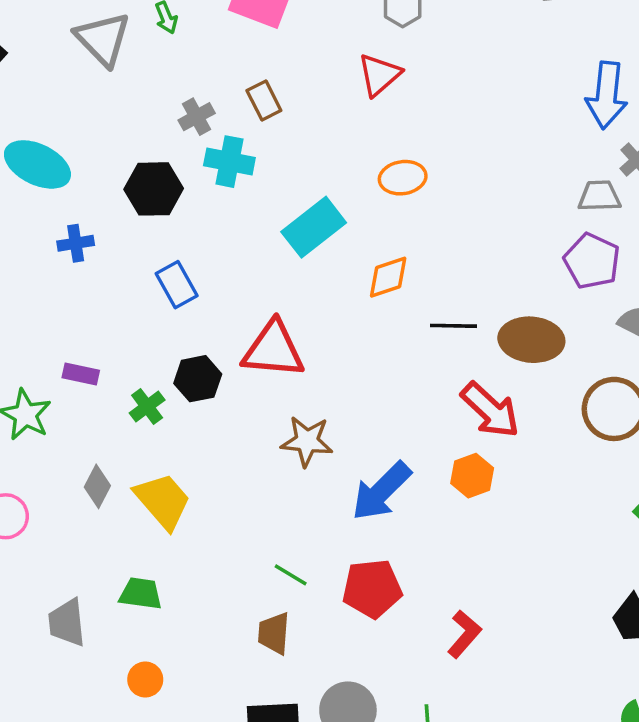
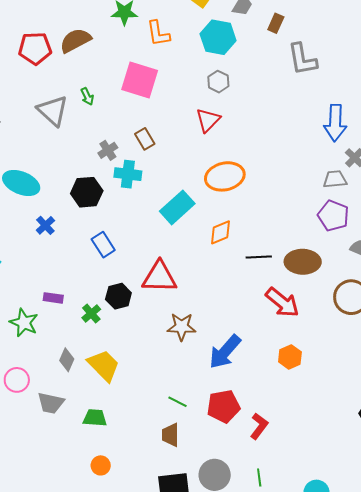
orange ellipse: (403, 178) -> (225, 176), size x1.5
blue cross: (76, 243) -> (45, 225), turned -30
orange hexagon: (472, 476) -> (290, 357), moved
gray trapezoid: (67, 623) -> (51, 403), moved, turned -68
red L-shape: (464, 634) -> (259, 426), moved

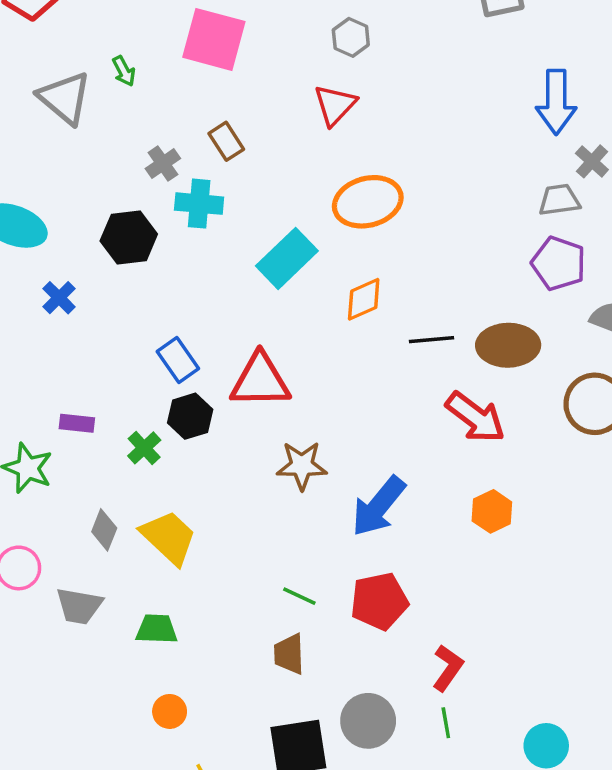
blue rectangle: (103, 245) -> (178, 360), moved
red L-shape: (259, 426) -> (448, 668), moved

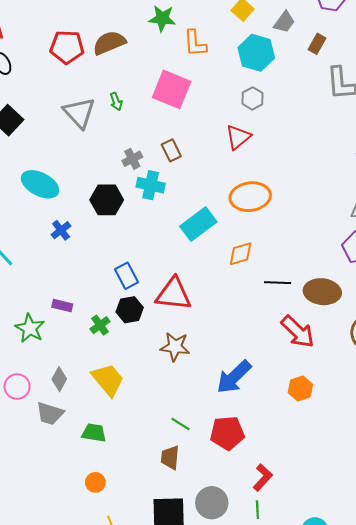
brown star: (302, 466) -> (175, 347), moved
gray diamond: (104, 530) -> (59, 379), moved

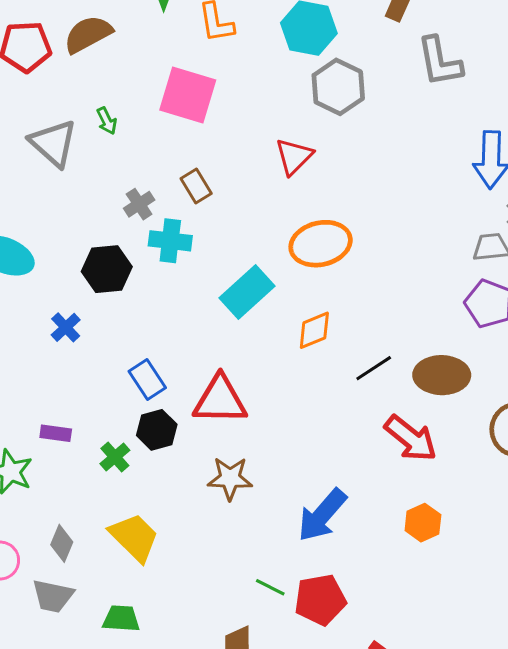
gray hexagon: (252, 98) -> (338, 87), moved, size x1.6
blue cross: (61, 230) -> (66, 327), moved
black line: (278, 283) -> (374, 368), turned -30
green line: (180, 424) -> (270, 587), moved

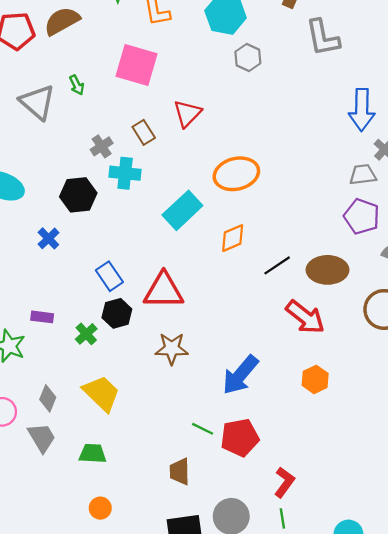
gray hexagon: (338, 87) -> (248, 57), size x0.7
red triangle: (294, 156) -> (187, 113), moved
gray trapezoid: (53, 596) -> (42, 438), turned -132

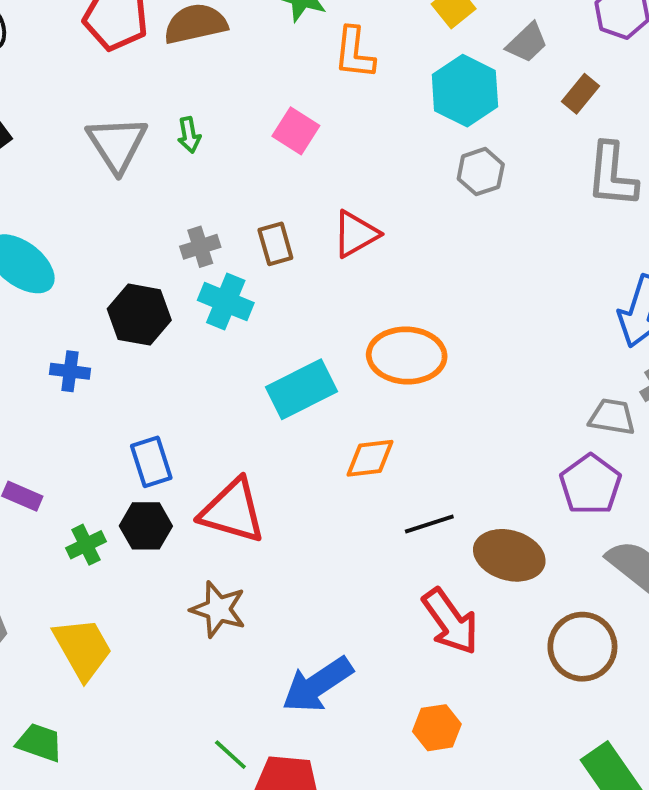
pink square: (136, 65) -> (296, 131), size x0.6
blue cross: (48, 238) -> (70, 371), turned 35

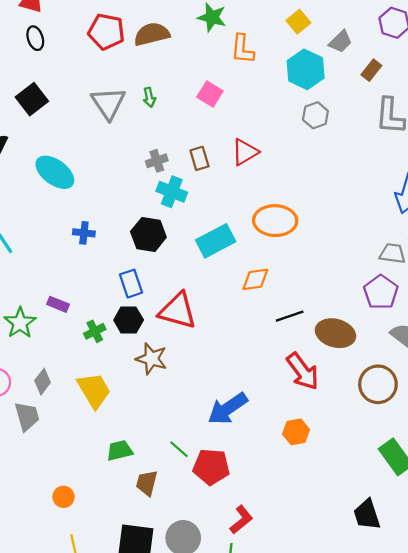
black hexagon: (139, 315) -> (148, 234), moved
brown star: (218, 609) -> (151, 359), moved
green trapezoid: (39, 742) -> (120, 451), moved, turned -32

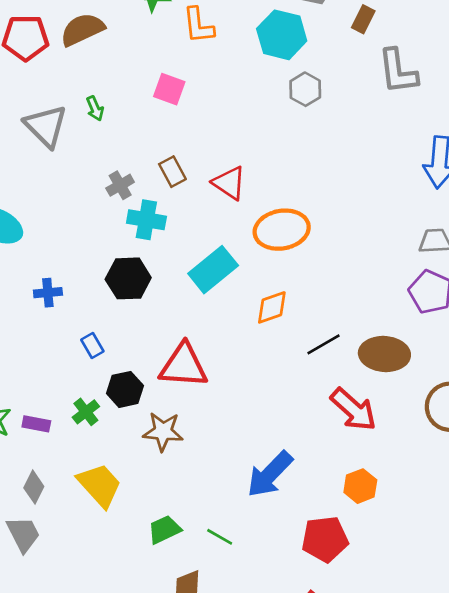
red triangle: (245, 152) -> (229, 183), moved, turned -44
blue rectangle: (131, 284) -> (92, 346), moved, size x0.7
purple rectangle: (58, 304) -> (36, 424), moved
green trapezoid: (120, 451) -> (164, 530), moved
red pentagon: (211, 467) -> (325, 539), moved

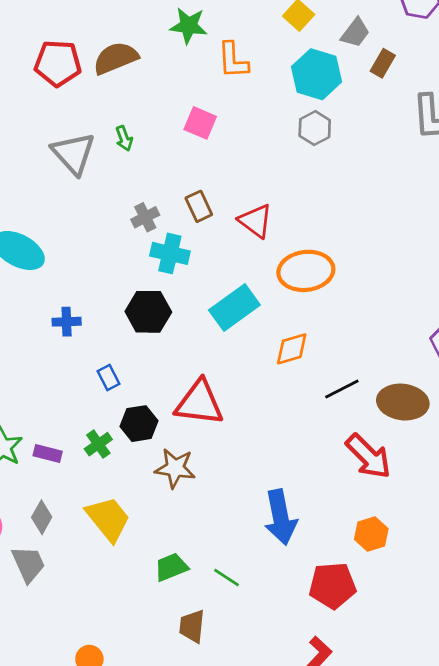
brown rectangle: (363, 19) -> (383, 63), moved
gray hexagon: (305, 89) -> (315, 128), moved
blue arrow: (270, 474) -> (280, 517), turned -58

